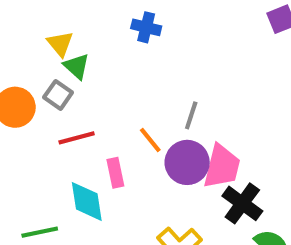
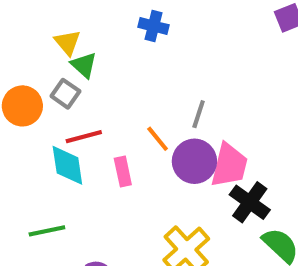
cyan diamond: (87, 201) -> (67, 165), moved

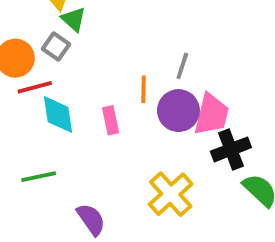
red line: (84, 137) -> (35, 87), moved
orange line: (158, 139) -> (143, 89), turned 40
black cross: (250, 202) -> (231, 149), turned 33

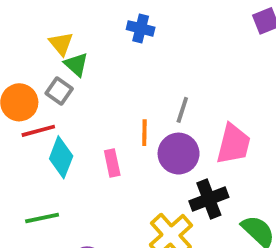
cyan diamond: (58, 114) -> (61, 157), turned 30
pink trapezoid: (211, 114) -> (233, 144), moved
black cross: (231, 149) -> (209, 199), moved

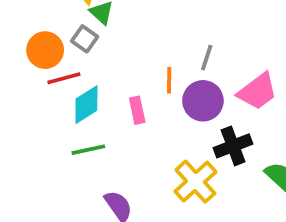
pink trapezoid: (233, 144) -> (257, 91), turned 39
cyan diamond: (61, 157) -> (86, 105), turned 36
green line: (42, 218) -> (88, 150), moved

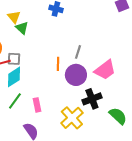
gray square: (85, 39) -> (14, 59), moved, turned -32
pink rectangle: (137, 110) -> (37, 105), moved
green line: (88, 150) -> (15, 101), turned -42

